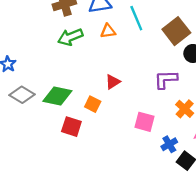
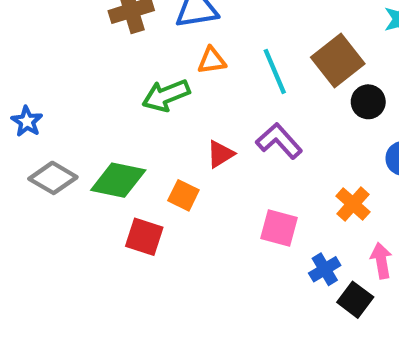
cyan line: (136, 18) -> (275, 71), moved
green arrow: (70, 37) -> (166, 95), moved
purple L-shape: (166, 79) -> (279, 141), moved, turned 50

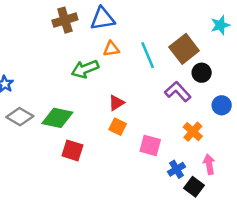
purple L-shape: (279, 141) -> (178, 92), moved
orange square: (183, 195) -> (118, 127), moved

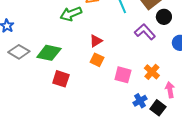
orange cross: (193, 132) -> (152, 72), moved
blue cross: (176, 169) -> (140, 101), moved

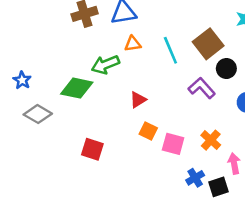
green diamond: (49, 53) -> (77, 88), moved
orange square: (97, 60) -> (148, 131), moved
black square: (158, 108) -> (219, 187), turned 35

